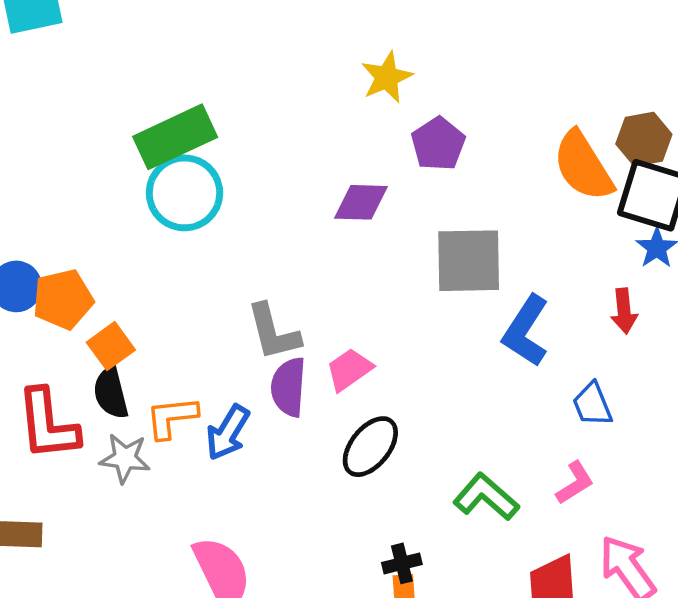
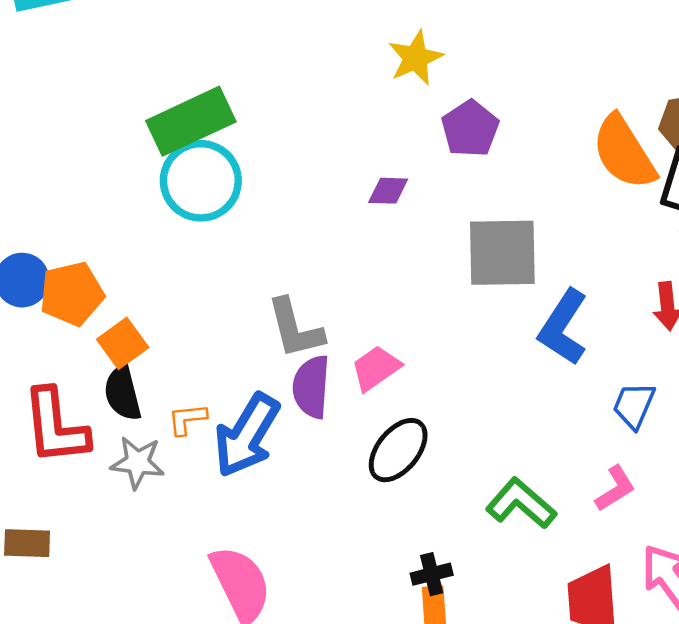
purple diamond: (361, 202) -> (388, 191), size x0.7
blue trapezoid: (592, 405) -> (634, 405), turned 45
orange L-shape: (172, 417) -> (187, 419), size x0.7
blue arrow: (228, 433) -> (247, 435), size x1.4

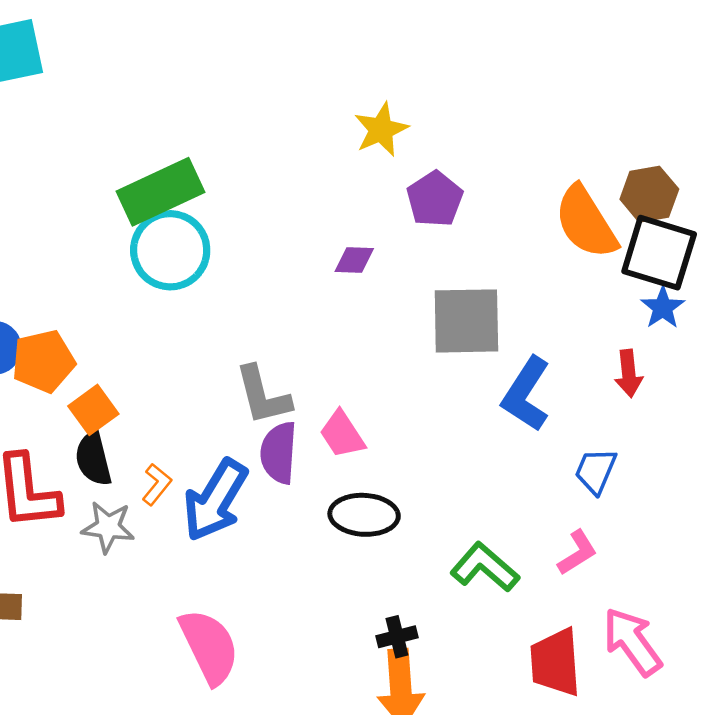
pink trapezoid: (376, 368) -> (342, 434), turned -88
orange L-shape: (187, 419) -> (157, 484), turned 135
black ellipse: (398, 450) -> (364, 515), turned 54

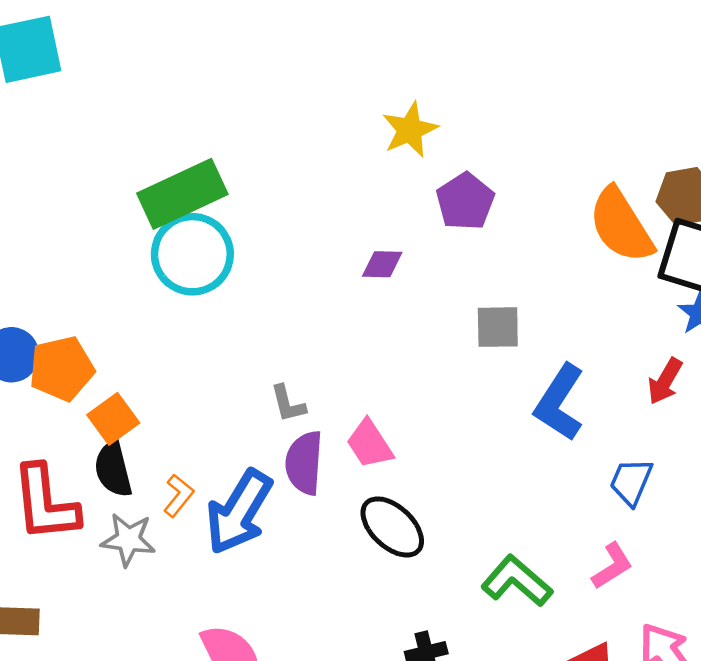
gray square: (466, 321) -> (498, 327), size x0.6
red arrow: (629, 373) -> (665, 381), turned 36
gray L-shape: (263, 395) -> (288, 404), size x0.6
black ellipse: (364, 515) -> (392, 527), turned 40

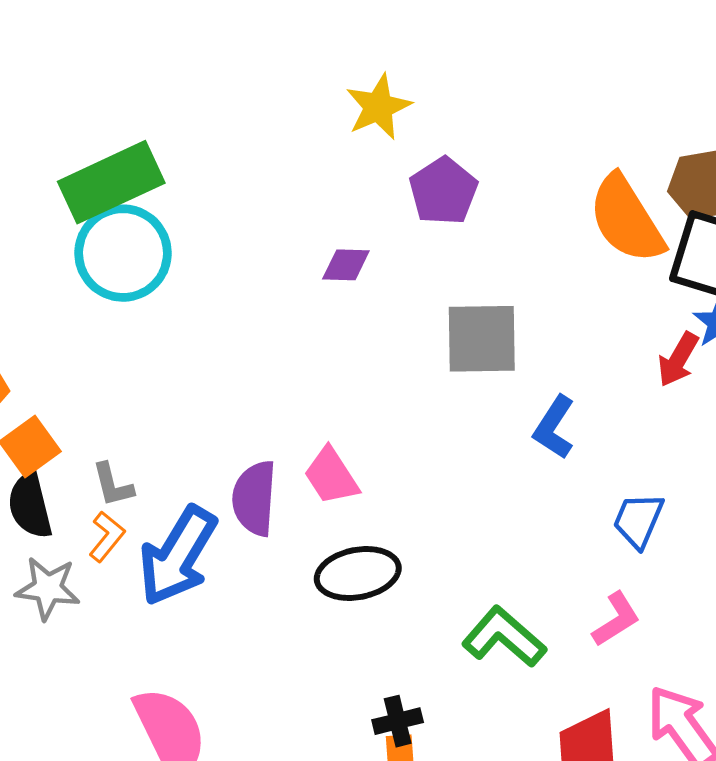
gray square: (498, 327) -> (482, 339), size x1.4
red arrow: (665, 381) -> (678, 359), moved
blue L-shape: (559, 403) -> (554, 427), size x0.7
gray L-shape: (288, 404) -> (113, 485), moved
black ellipse: (392, 527) -> (358, 573), turned -54

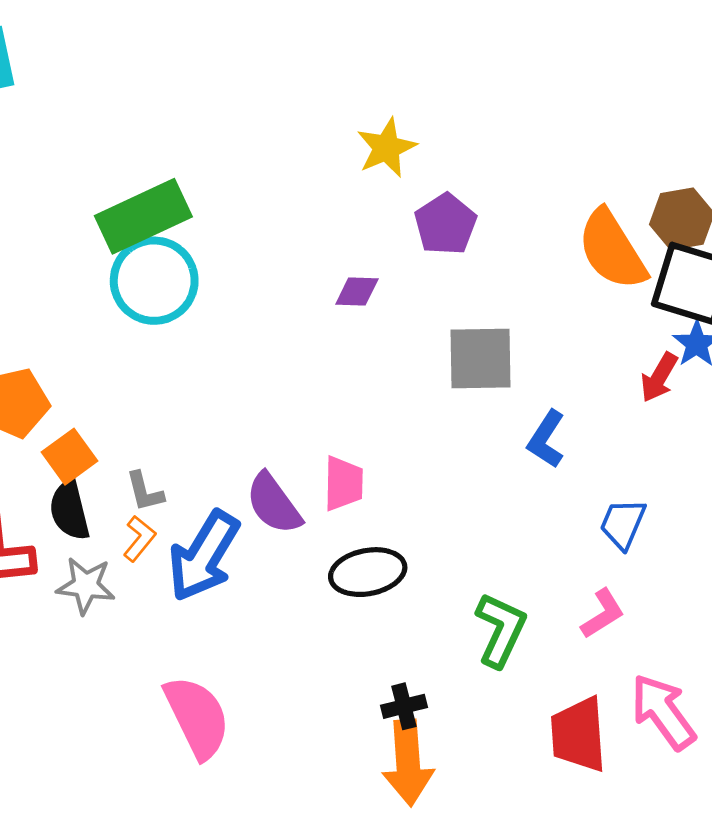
pink trapezoid: (331, 476) -> (343, 483), turned -146
purple semicircle: (254, 498) -> (274, 504), turned -40
green L-shape: (504, 637) -> (501, 630), turned 74

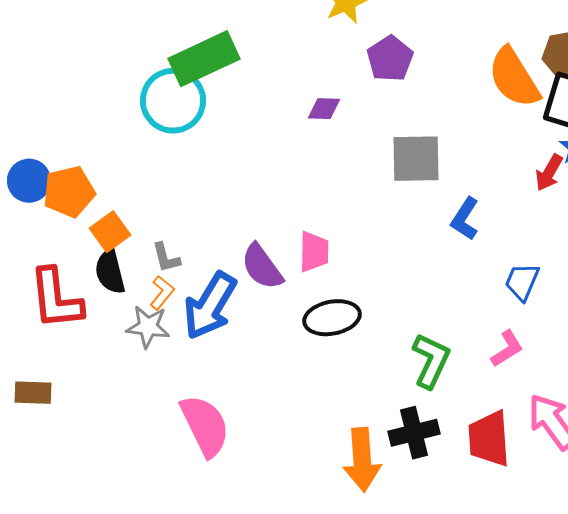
green rectangle: (143, 216) -> (204, 59), moved
gray star: (86, 585) -> (148, 327), moved
black cross: (404, 706) -> (414, 433), moved, size x1.5

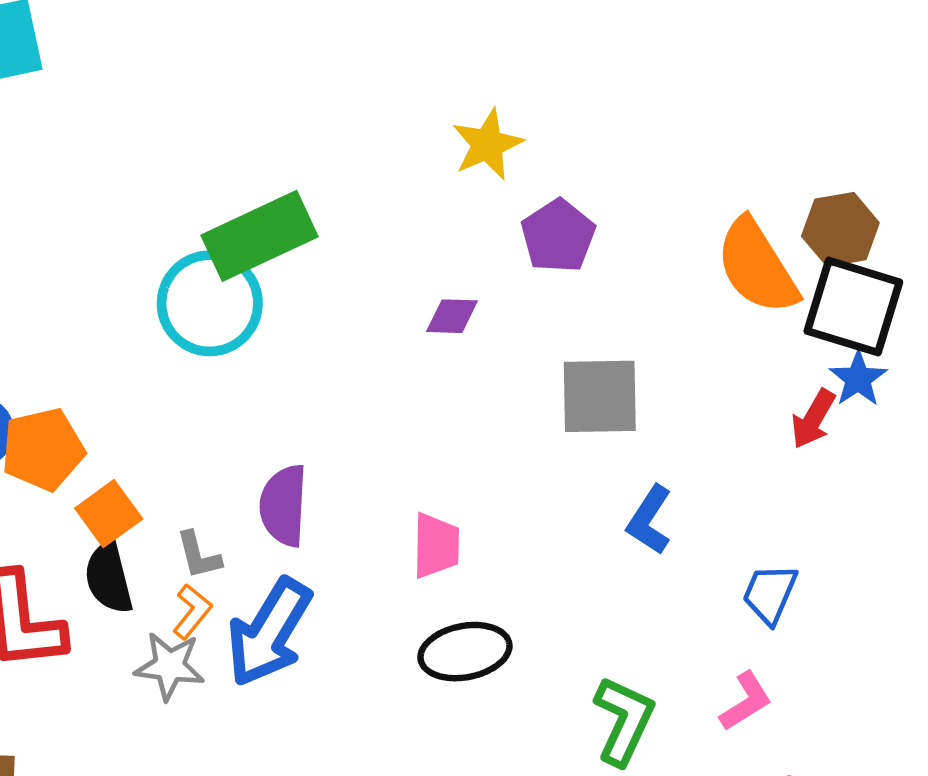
blue L-shape: (465, 219) -> (649, 520), moved
purple semicircle: (262, 267) -> (284, 506), moved, turned 39

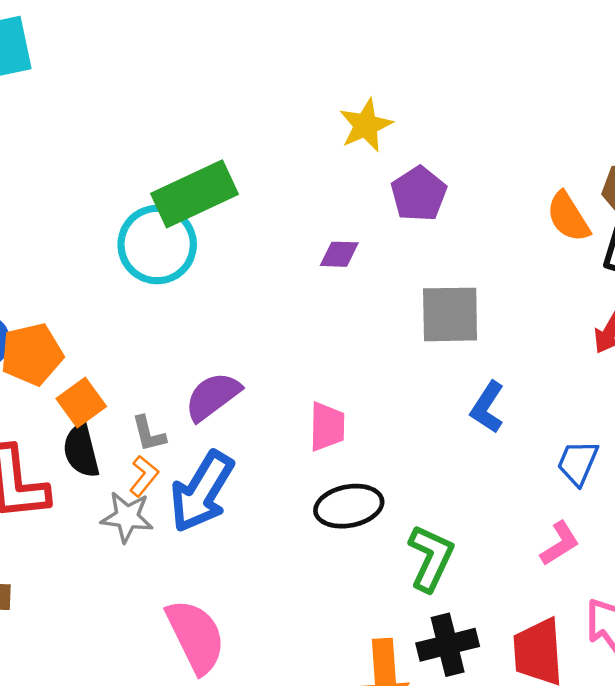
orange semicircle: (757, 266) -> (568, 217), size x0.7
purple semicircle: (284, 506) -> (213, 396), turned 50
green L-shape: (624, 721) -> (431, 558), moved

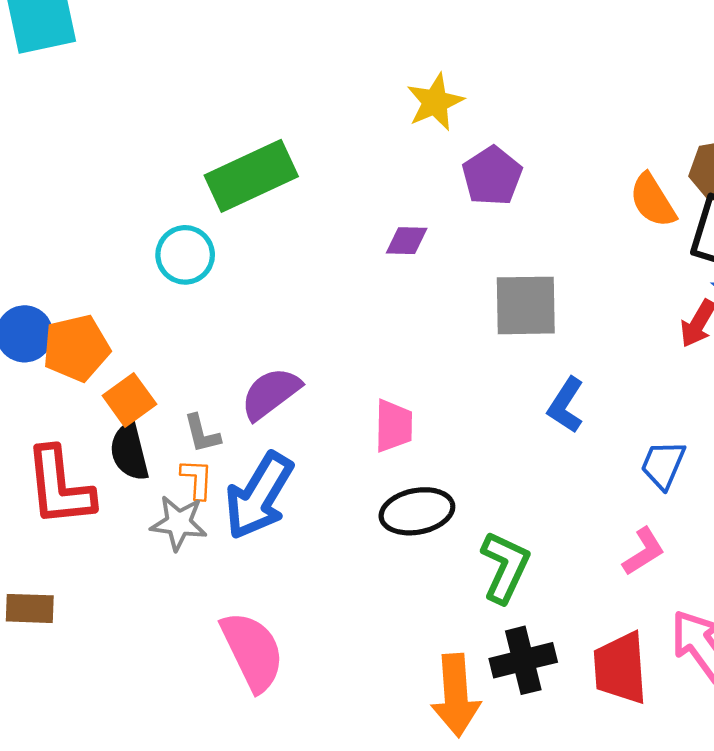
cyan circle: (157, 245) -> (185, 255), moved, size x0.7
orange L-shape: (144, 476) -> (197, 479), turned -36

